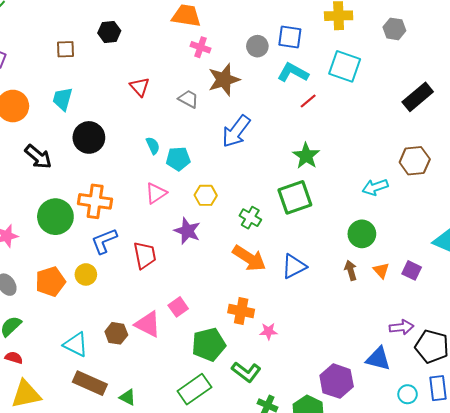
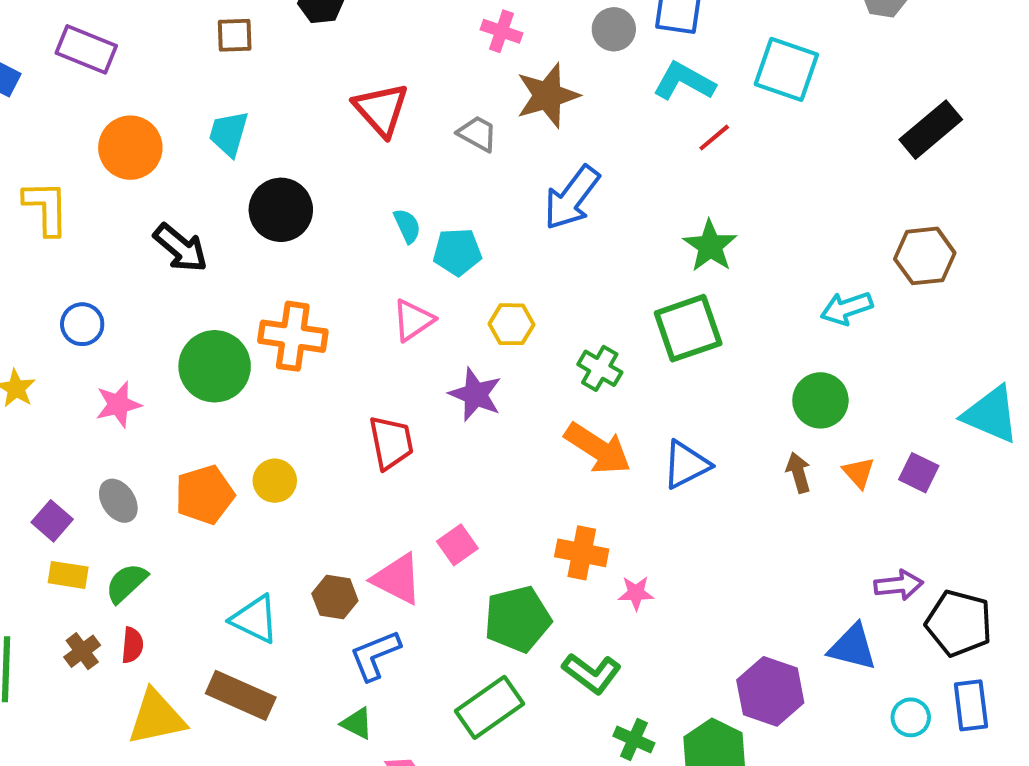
red triangle: (140, 87) -> (381, 110), size x1.4
blue L-shape: (104, 241) -> (375, 655), moved
red semicircle: (14, 358) -> (132, 645), turned 78
brown rectangle: (90, 383) -> (241, 695), moved

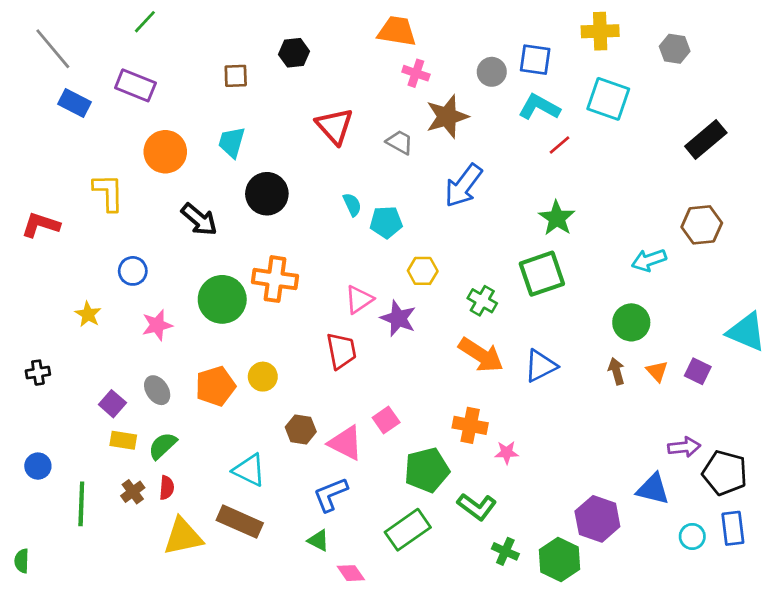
pink triangle: (413, 320) -> (359, 299), moved
brown hexagon: (335, 597) -> (301, 429), moved

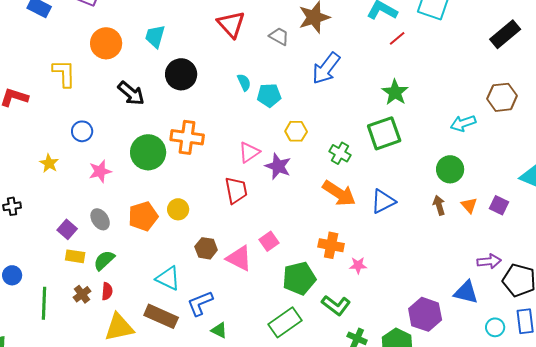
blue L-shape: (331, 494) -> (200, 303), moved

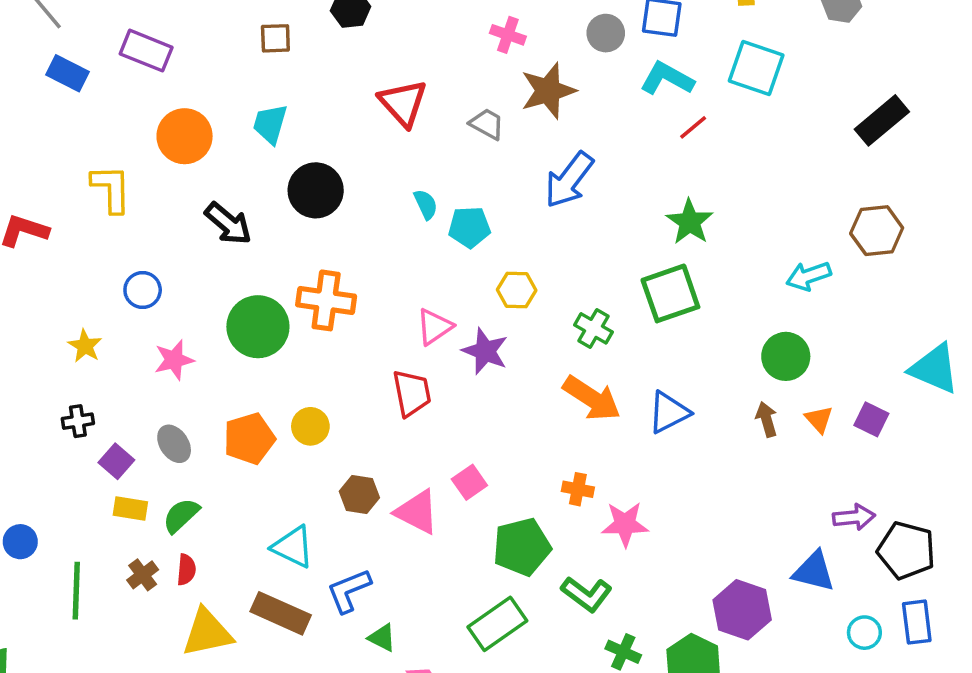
black cross: (12, 206) -> (78, 421), moved
orange cross: (331, 245) -> (578, 489), size x0.7
pink star: (358, 265) -> (625, 524), size x1.5

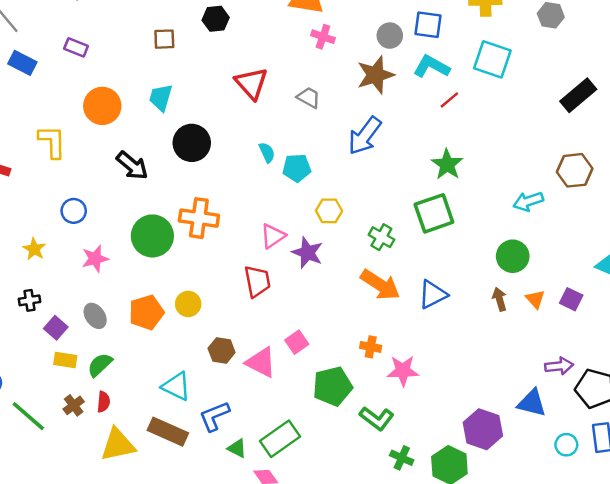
purple rectangle: (146, 51) -> (76, 47), size x0.7
brown star: (548, 91) -> (375, 75), moved
green line: (76, 591) -> (28, 416), turned -51
green rectangle: (497, 624) -> (280, 439), moved

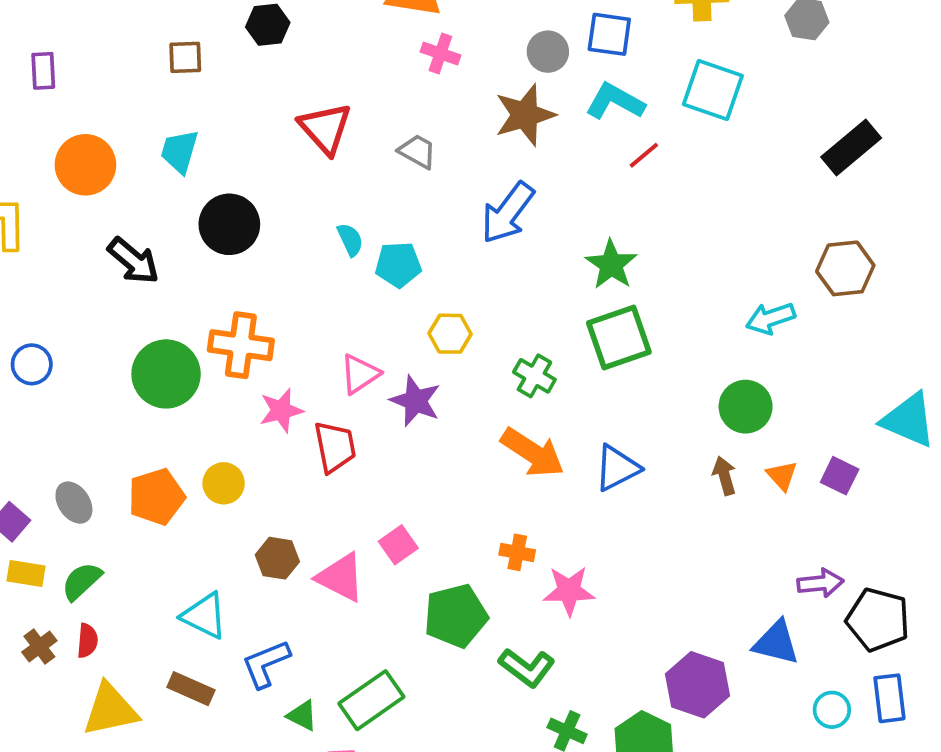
purple rectangle: (76, 47) -> (43, 71), turned 65
green star: (447, 164) -> (611, 265), moved
blue circle: (74, 211) -> (32, 364), moved
pink star: (95, 259) -> (281, 410), moved
brown rectangle: (168, 432) -> (191, 689), size x0.7

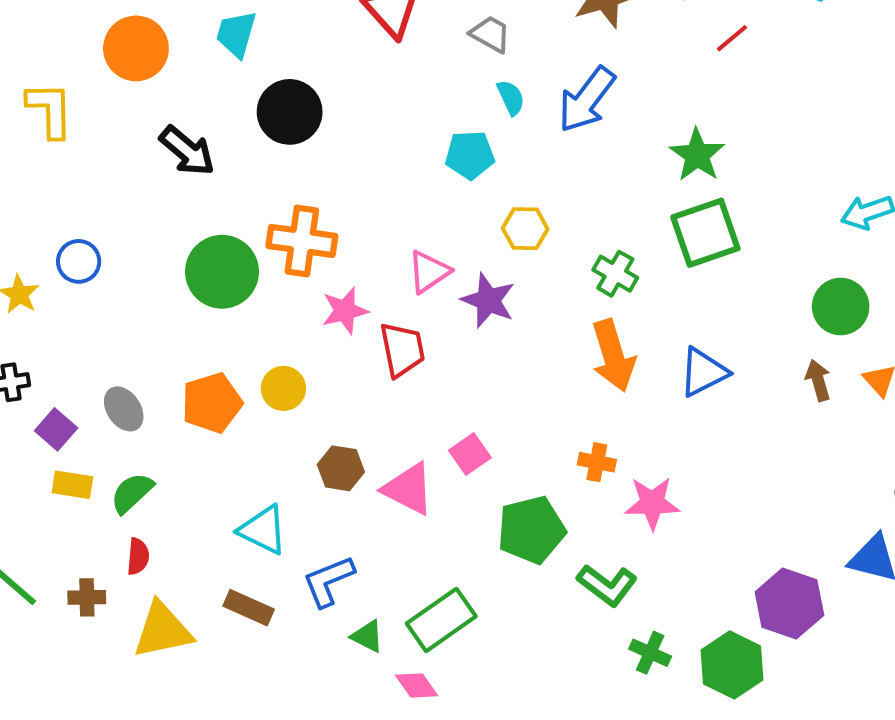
cyan semicircle: (350, 240) -> (511, 98), moved
orange arrow: (533, 453) -> (613, 356), turned 40
brown cross: (39, 646) -> (87, 597), moved, turned 36

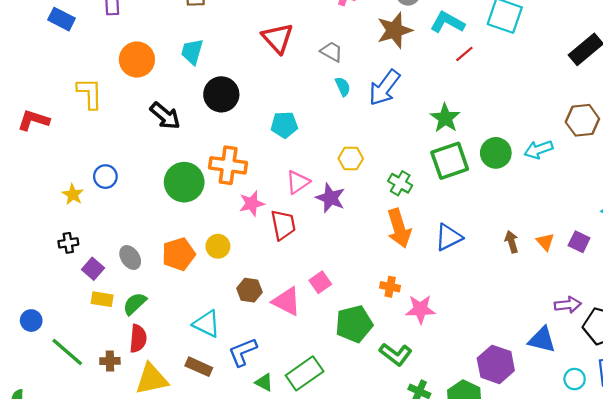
cyan pentagon: (470, 155) -> (284, 125), moved
green circle: (841, 307) -> (496, 153), moved
red semicircle: (138, 556) -> (138, 339), size x1.4

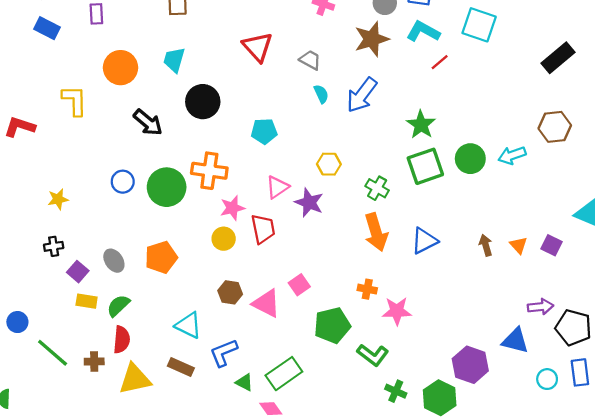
blue circle: (105, 177) -> (123, 182), moved
yellow star: (73, 195) -> (58, 199), turned 30
yellow circle: (218, 246) -> (224, 239), moved

